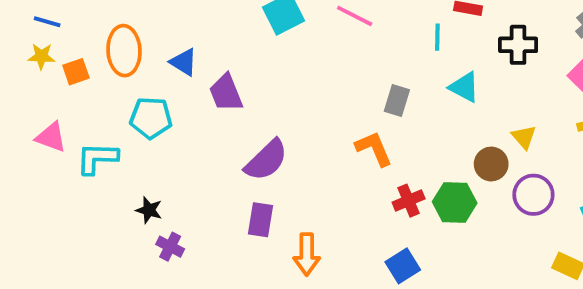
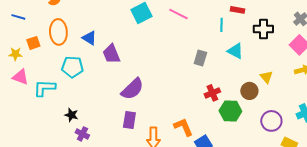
yellow star: (41, 56) -> (15, 54), moved
orange L-shape: (374, 149) -> (183, 127), moved
purple circle: (533, 195) -> (271, 121), moved
red cross: (409, 201) -> (212, 93), moved

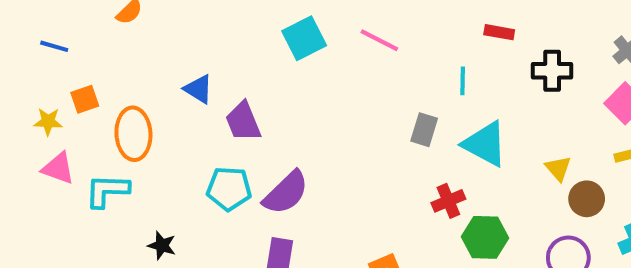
cyan line: (221, 25) -> (463, 81), moved
orange ellipse: (58, 32) -> (133, 134), moved
cyan triangle: (235, 51) -> (485, 144), moved, size x1.4
cyan pentagon: (72, 67) -> (229, 189), moved
brown circle: (249, 91) -> (587, 199), moved

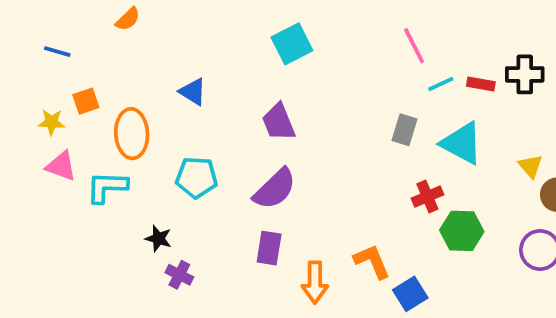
red rectangle: (499, 32) -> (481, 84), moved
pink line: (379, 40) -> (414, 46), moved, turned 36
cyan line: (463, 81) -> (441, 84), turned 64
purple trapezoid: (243, 122) -> (279, 122), moved
cyan pentagon: (229, 189) -> (197, 177), moved

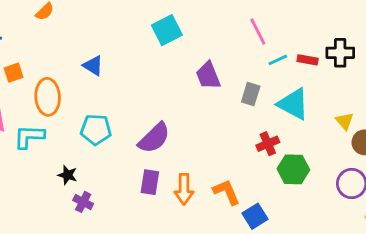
purple trapezoid: (279, 122) -> (208, 76), moved
orange arrow: (315, 282) -> (184, 189), moved

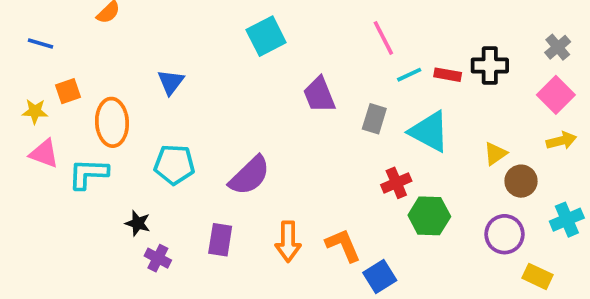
blue triangle: (93, 66) -> (171, 82), turned 35
yellow triangle: (344, 121) -> (495, 154), turned 36
purple rectangle: (150, 182) -> (220, 240), moved

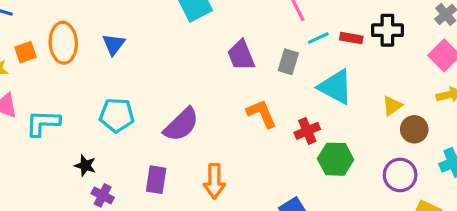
gray rectangle: (374, 119) -> (288, 62), moved
orange ellipse: (112, 122) -> (63, 43), moved
orange L-shape: (343, 245) -> (262, 114), moved

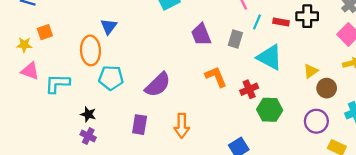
cyan line: (318, 38) -> (257, 22), turned -42
orange ellipse: (63, 43) -> (90, 50), moved
purple cross: (103, 195) -> (88, 136), moved

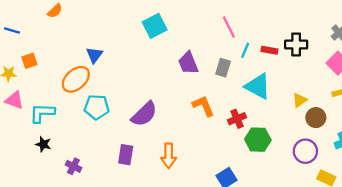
orange ellipse: (90, 50) -> (76, 79), turned 52
black star: (88, 114) -> (43, 144), moved

